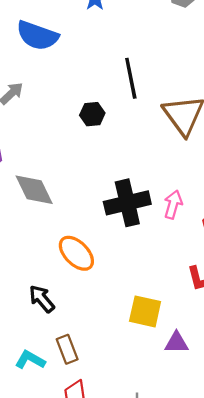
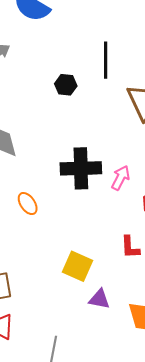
orange ellipse: (76, 253) -> (28, 204), size x0.7

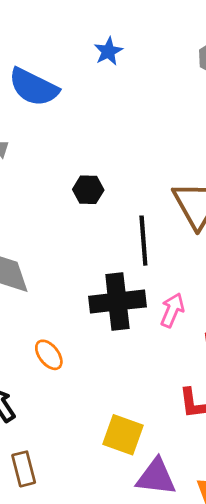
black line: (106, 60) -> (143, 241), moved
purple triangle: (99, 299) -> (156, 477), size x1.4

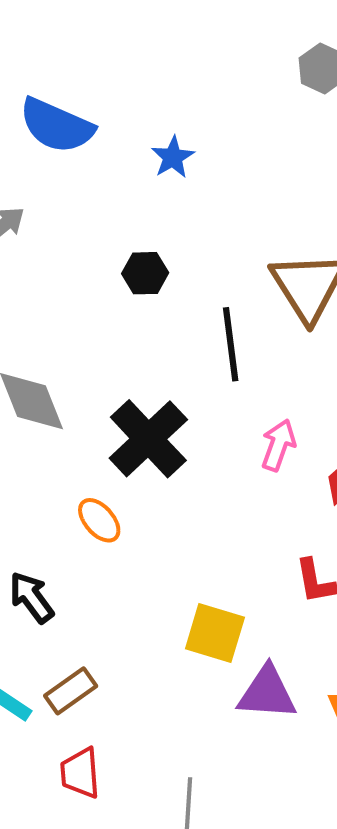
blue star: (108, 51) -> (173, 157), moved
black cross: (117, 302) -> (148, 439), moved, turned -34
brown rectangle: (24, 469) -> (71, 691), turned 72

